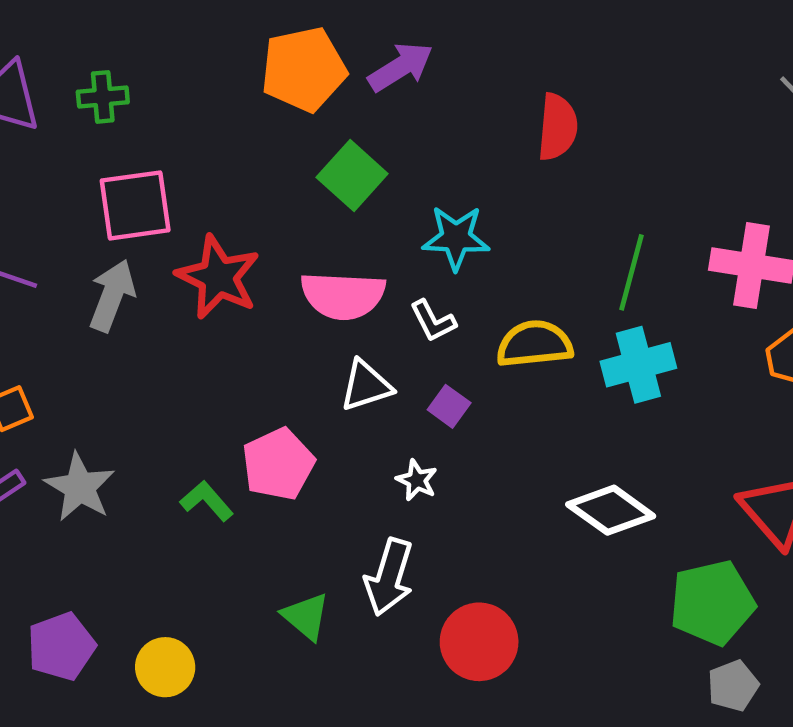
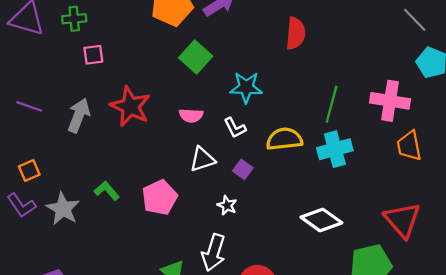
pink square: (135, 205) -> (93, 55), moved, size x0.6
pink semicircle: (343, 296) -> (191, 115), size x0.6
green L-shape: (207, 501) -> (107, 191), moved

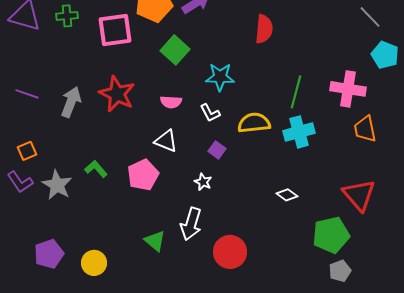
pink square: (93, 55) -> (115, 30), moved, size x1.8
white triangle: (202, 159) -> (166, 141), moved, turned 40
white diamond: (321, 220) -> (287, 195), size x0.6

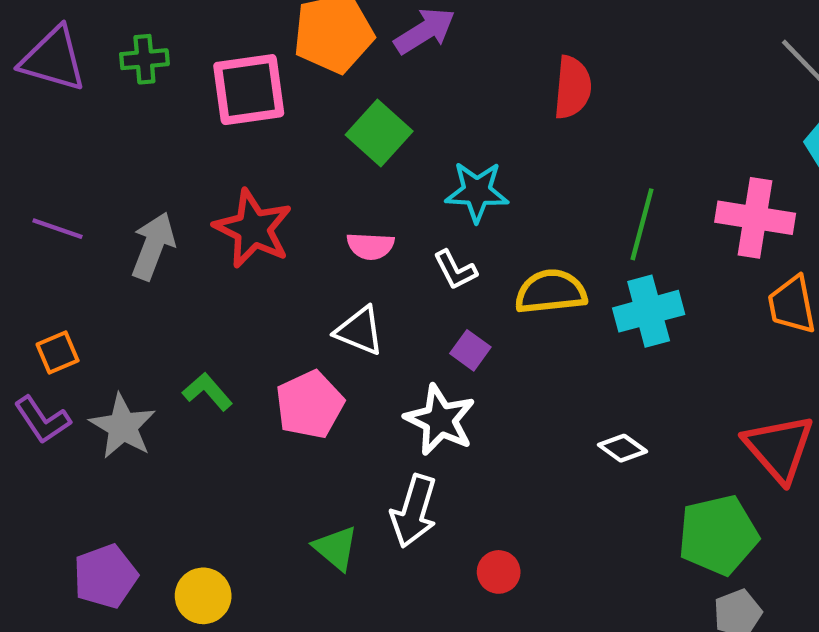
white star: (203, 182) -> (440, 420), size x1.8
red circle: (230, 252) -> (499, 572), size x0.6

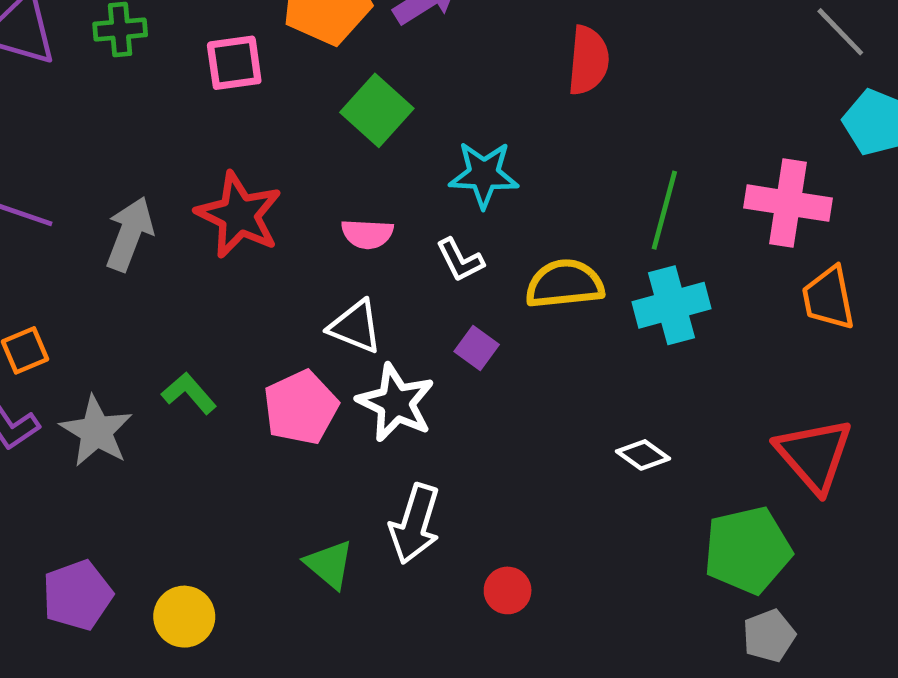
pink square: (249, 90) -> (234, 63), size x0.7
white star: (440, 420) -> (396, 403), moved

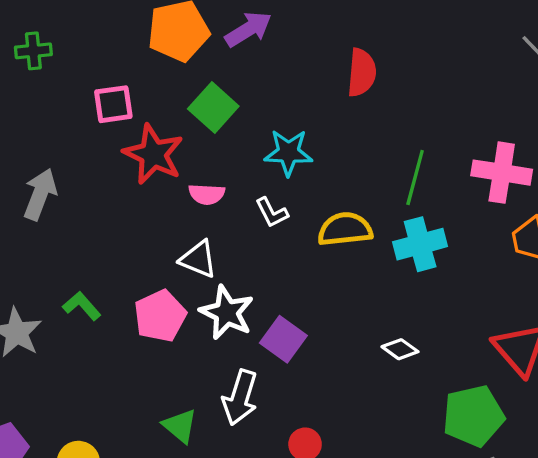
pink square: (234, 63) -> (113, 104), moved
red star: (239, 215) -> (153, 154), moved
purple square: (477, 348) -> (283, 339), moved, size x1.5

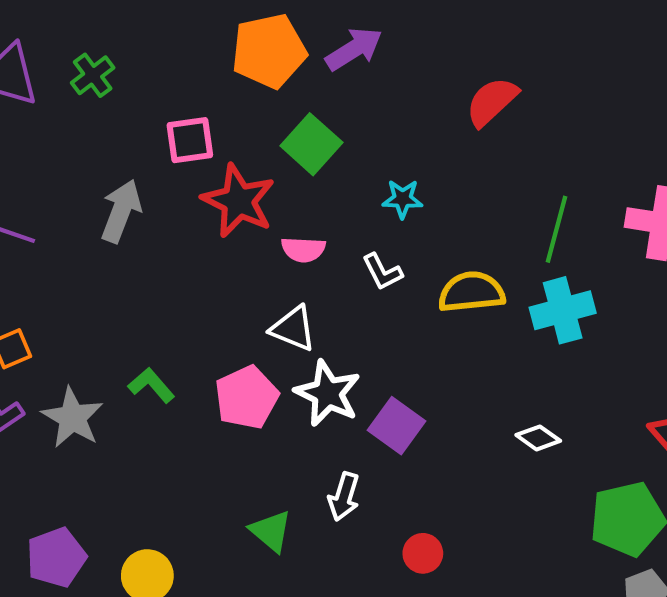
green cross: (33, 51) -> (93, 75), turned -32
red semicircle: (362, 73) -> (492, 102), turned -138
cyan star: (288, 153) -> (403, 199), size x0.7
gray arrow: (40, 194) -> (121, 211), moved
white arrow: (240, 398) -> (344, 497), size x0.7

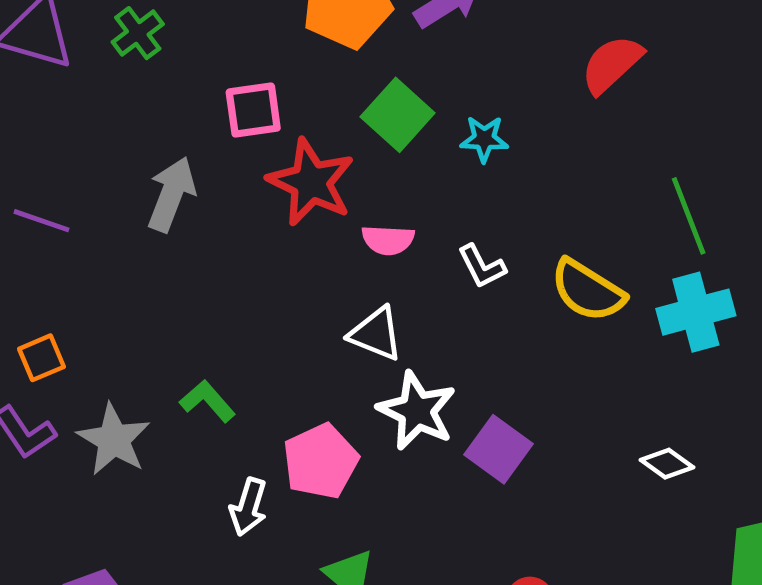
cyan star: (403, 199) -> (484, 139), moved
green line: (557, 229) -> (689, 216), turned -36
yellow semicircle: (471, 292) -> (588, 290), turned -142
pink pentagon: (247, 397) -> (321, 461), moved
white arrow: (344, 497) -> (248, 507), moved

